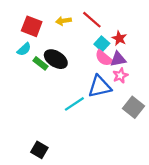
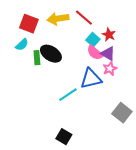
yellow arrow: (63, 21) -> (58, 19), size x1.5
purple triangle: (118, 59) -> (108, 54), turned 42
green rectangle: (40, 63) -> (37, 58), turned 48
gray square: (133, 107) -> (122, 113), moved
black square: (39, 150) -> (64, 137), moved

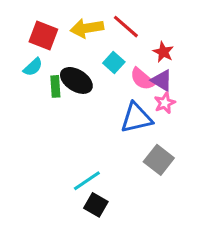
cyan square: (93, 40) -> (114, 62), moved
cyan line: (68, 95) -> (87, 181), moved
gray square: (122, 113) -> (159, 160), moved

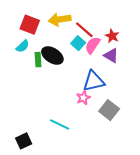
red line: (126, 27) -> (84, 30), moved
pink semicircle: (142, 79) -> (93, 45), moved, turned 84
pink star: (165, 103) -> (83, 98), moved
cyan line: (87, 181) -> (60, 124), turned 60
black square: (96, 205) -> (24, 141), moved, turned 35

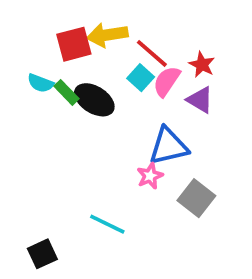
red square: (30, 25) -> (74, 44), moved, turned -36
cyan semicircle: (23, 46) -> (41, 83), turned 64
green rectangle: (38, 60) -> (66, 92), moved, turned -40

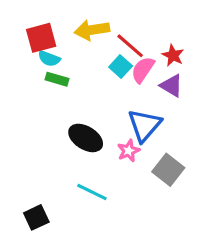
red square: (74, 44) -> (41, 38), moved
cyan semicircle: (41, 83) -> (49, 59), moved
green rectangle: (66, 92) -> (57, 79), turned -30
black ellipse: (94, 100) -> (86, 138), moved
blue triangle: (168, 146) -> (144, 125), turned -36

